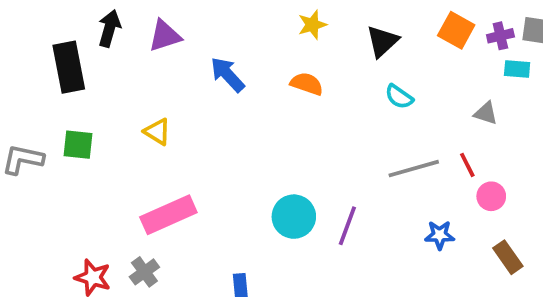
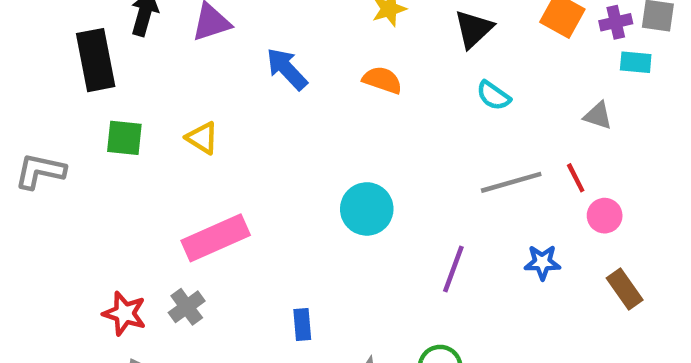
green square: (78, 145) -> (124, 138), moved
cyan circle: (294, 217) -> (367, 209), moved
purple line: (347, 226) -> (453, 269), moved

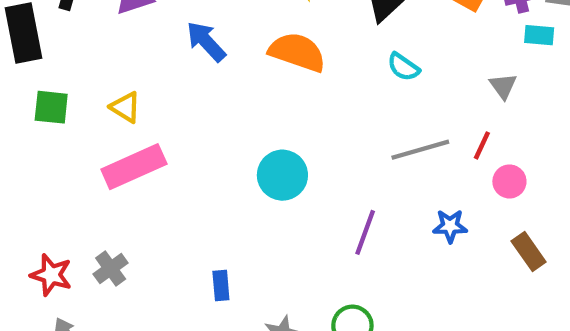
orange semicircle: (382, 80) -> (297, 52), size x1.5
gray triangle: (598, 116) -> (503, 86), turned 36
red line: (576, 178) -> (482, 145), turned 52
pink rectangle: (216, 238) -> (134, 167), moved

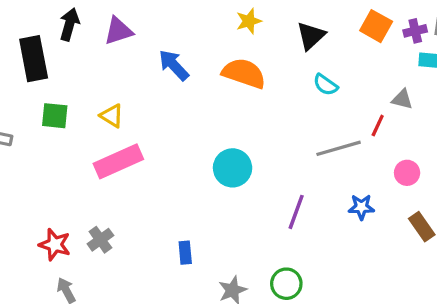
gray triangle: (503, 86) -> (402, 99), turned -40
red line: (482, 145) -> (378, 125), moved

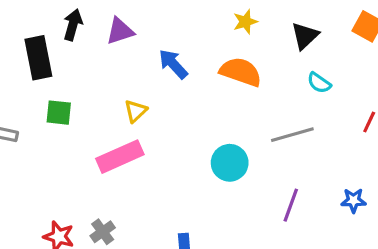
yellow triangle: (112, 116) -> (136, 111), moved, turned 45
gray line: (339, 148) -> (292, 135), moved

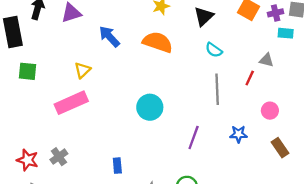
gray line: (292, 135) -> (217, 89), moved, turned -76

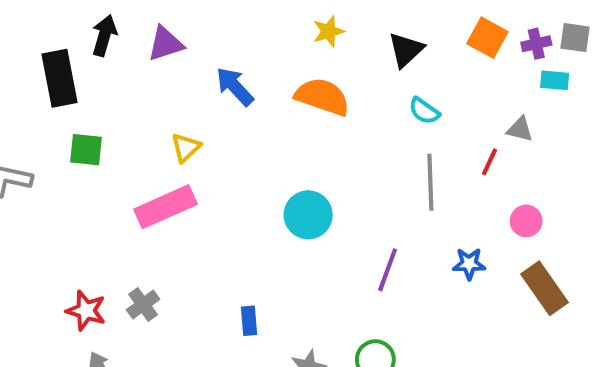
brown rectangle: (280, 148) -> (544, 288), size x1.4

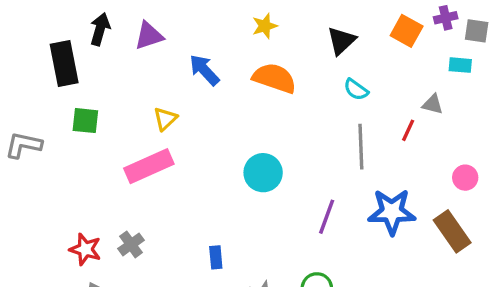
yellow star: (328, 31) -> (265, 26), moved
purple cross: (536, 44) -> (446, 18), moved
pink circle: (526, 221) -> (465, 178), moved
blue star: (469, 264) -> (392, 212), size x1.8

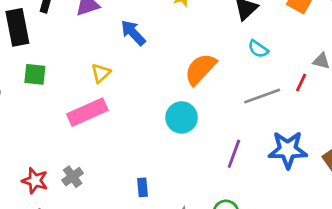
orange semicircle: (274, 78) -> (200, 69), moved, turned -66
gray line: (361, 147) -> (262, 96), turned 72

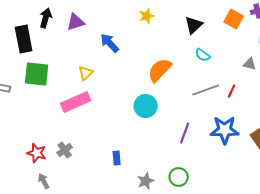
green square: (35, 74) -> (37, 74), size x1.5
red line: (301, 83) -> (232, 91), moved

